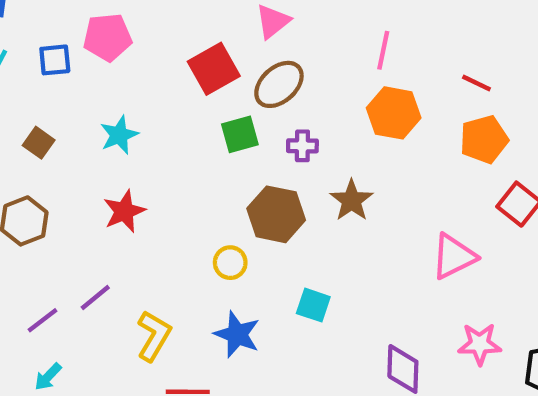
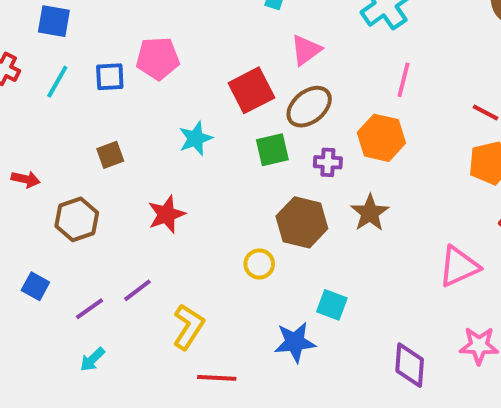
orange hexagon: (394, 113) -> (381, 138), moved
cyan star: (119, 135) -> (195, 138), moved
brown square: (39, 143) -> (110, 155), moved, turned 32
blue star: (237, 334) -> (295, 342), moved, turned -30

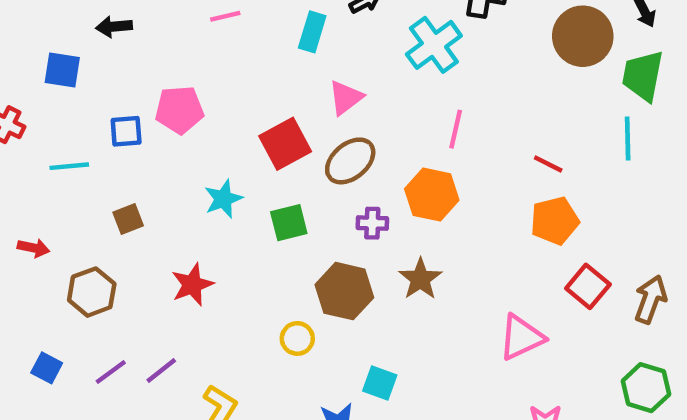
cyan line: (57, 82) -> (69, 166), moved, turned 56
green square: (272, 150) -> (289, 223), moved
purple line: (90, 309) -> (111, 372), moved

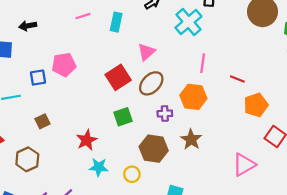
cyan rectangle: (312, 32) -> (116, 22), moved
red line: (548, 164) -> (237, 79), moved
cyan star: (223, 199) -> (99, 167), moved, turned 30
red star: (192, 285) -> (87, 140), moved

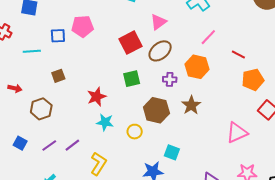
pink line: (203, 63) -> (208, 37), turned 30

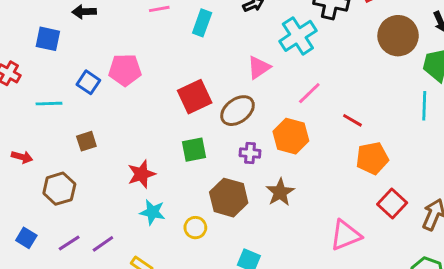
pink triangle: (158, 22) -> (259, 68), moved
blue square: (58, 36) -> (88, 82), turned 35

